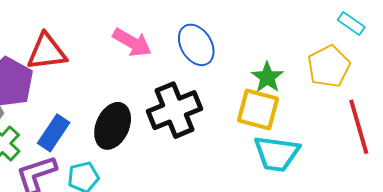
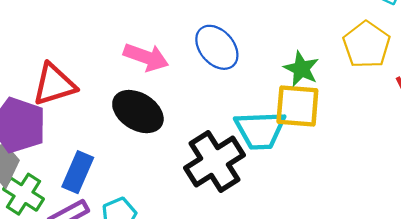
black cross: (175, 110) -> (214, 162), moved
black ellipse: (113, 126) -> (138, 112), moved, turned -72
cyan trapezoid: (277, 154) -> (260, 130), moved

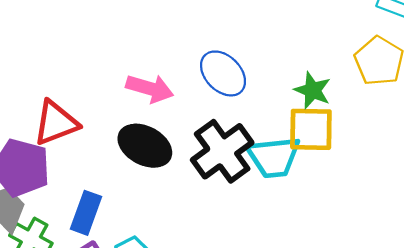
black cross: (214, 162) -> (222, 151), moved

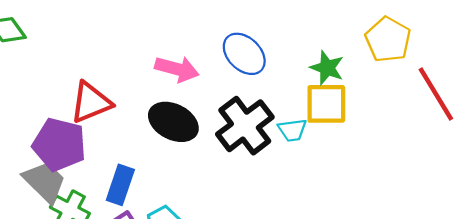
cyan trapezoid: (274, 157) -> (292, 130), size x0.6

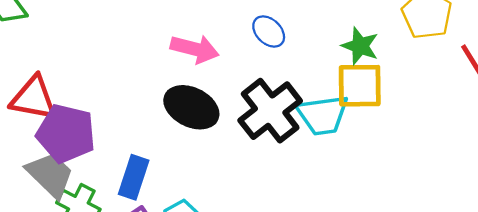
blue ellipse: (244, 54) -> (269, 32), size x0.7
red triangle: (91, 102) -> (33, 98), moved, turned 33
cyan trapezoid: (292, 130) -> (323, 115), size x1.6

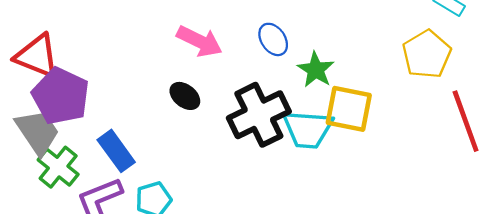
green star: (360, 46) -> (316, 70), moved
black ellipse: (191, 107) -> (185, 96), size x0.6
blue rectangle: (134, 177) -> (116, 151), turned -66

